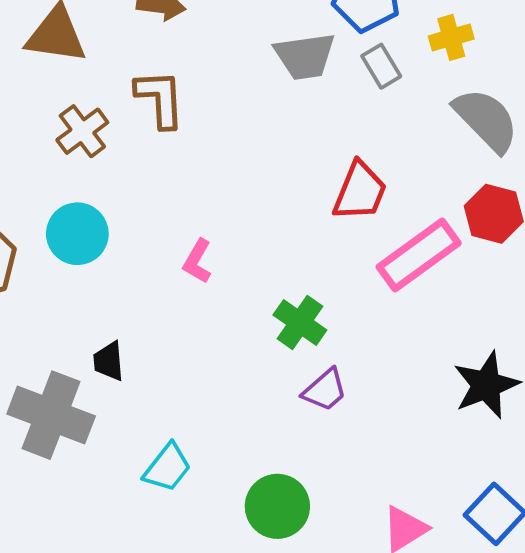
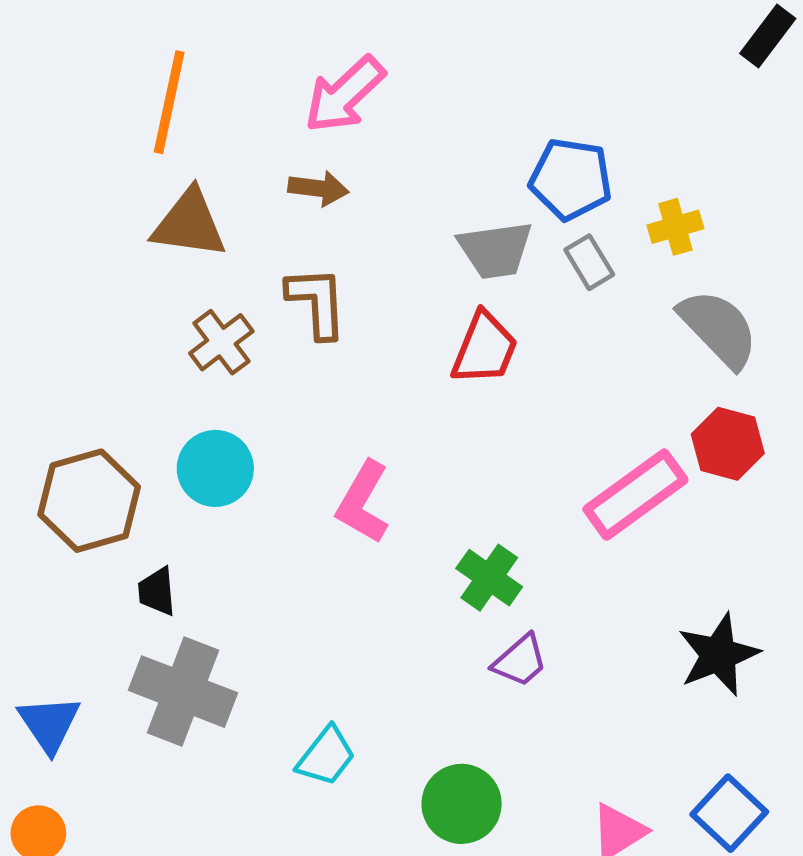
red trapezoid: (360, 191) -> (485, 348), moved
pink L-shape: (197, 261) -> (363, 502), size x1.5
black trapezoid: (109, 361) -> (157, 592), moved

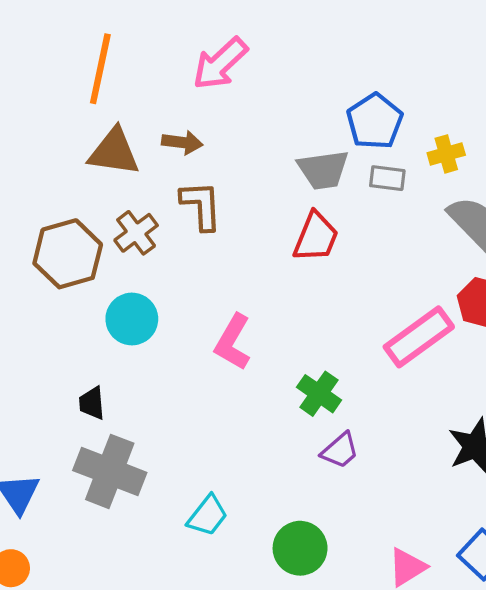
blue pentagon: (571, 179) -> (375, 121), turned 30
brown arrow: (318, 188) -> (182, 142), moved
gray rectangle: (589, 262) -> (387, 178), turned -52
brown hexagon: (89, 501) -> (68, 254), moved

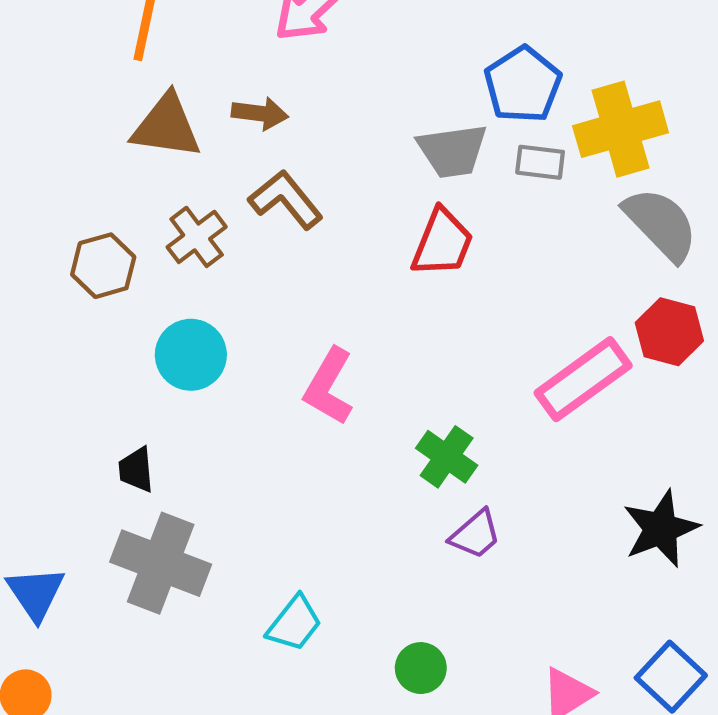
yellow cross: (446, 154) -> (621, 129), size x1.8
brown L-shape: (201, 205) -> (286, 200), turned -36
brown hexagon: (68, 254) -> (103, 266), size x0.7
green circle: (300, 548) -> (421, 668), size x0.7

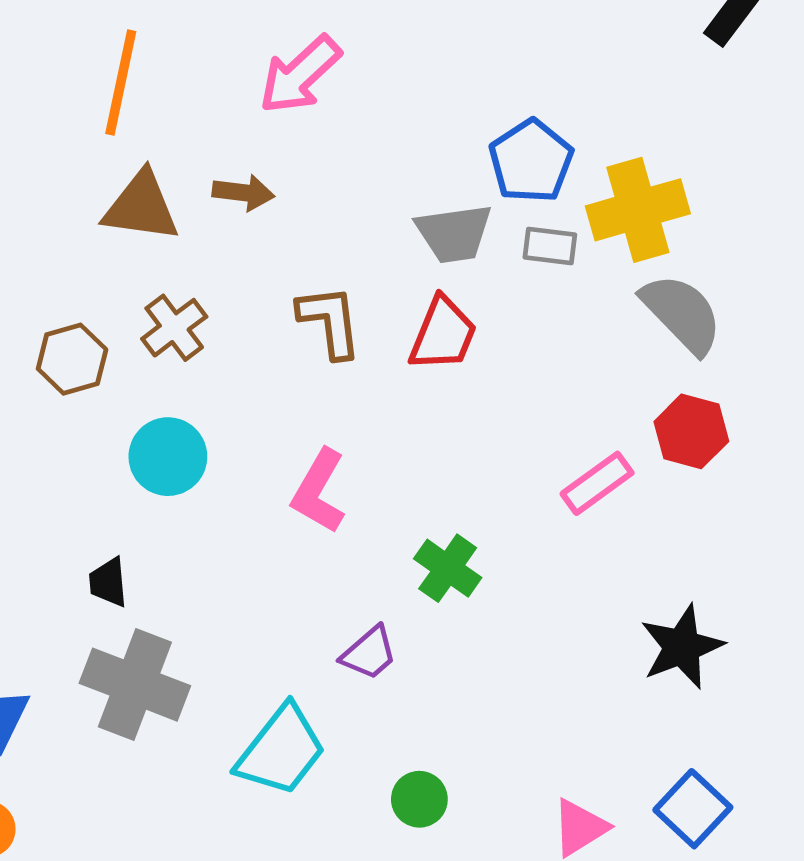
brown L-shape: (286, 200) -> (330, 321), moved, turned 32
pink rectangle: (583, 379) -> (597, 483), size x0.7
purple trapezoid: (475, 534) -> (369, 653), moved
cyan trapezoid: (294, 623) -> (281, 751), size x1.5

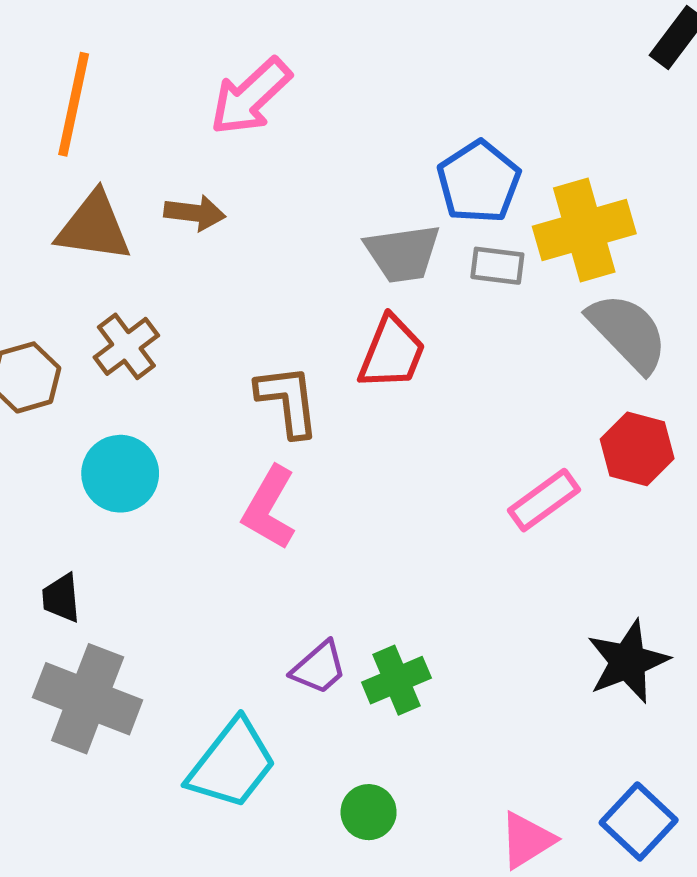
brown L-shape: (330, 321) -> (288, 401), moved
green cross: (448, 568) -> (396, 680), moved, turned 32

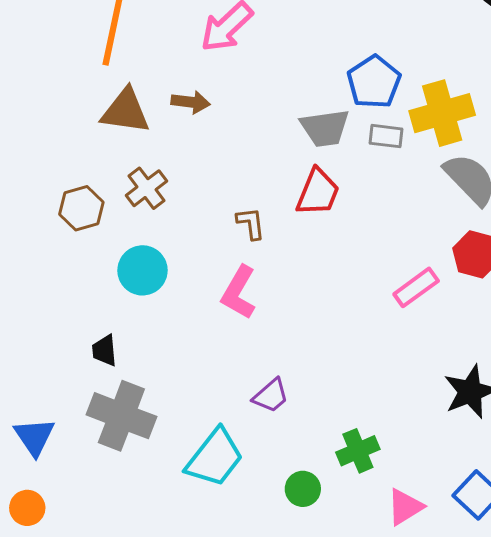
brown L-shape: (288, 401) -> (251, 223), size x0.7
green cross: (396, 680) -> (358, 451), moved

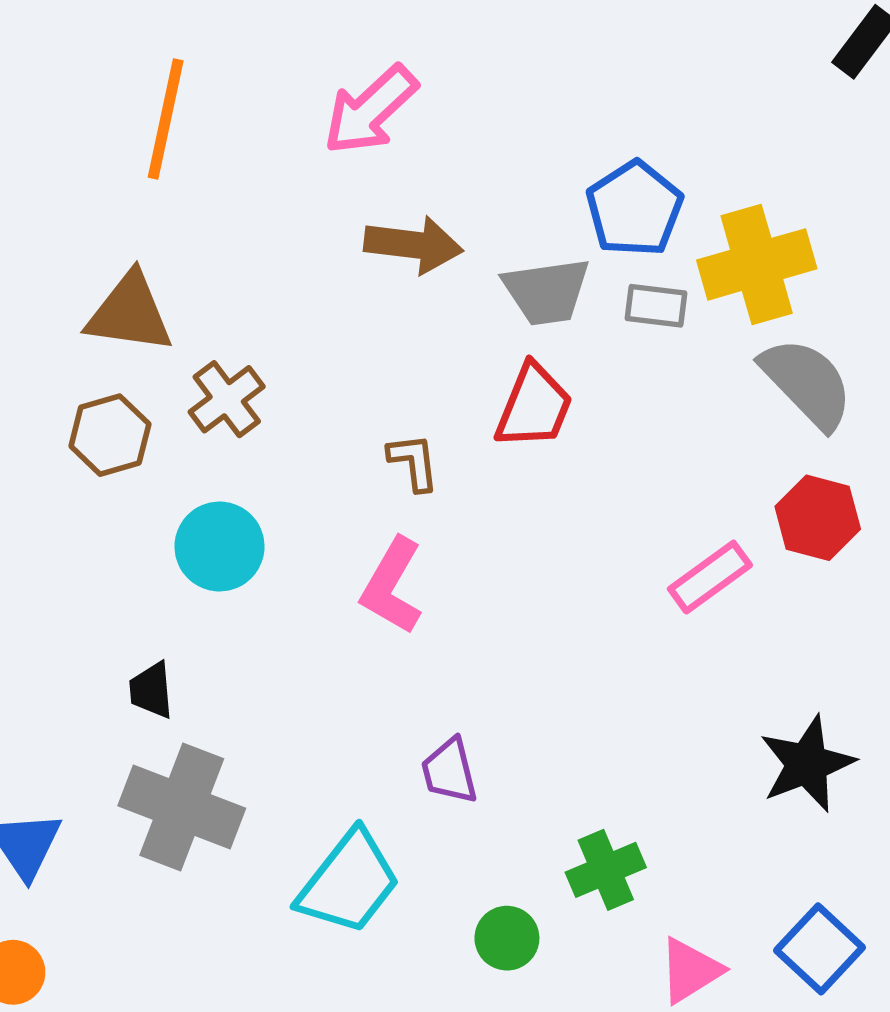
brown arrow: (191, 102) -> (414, 245), moved, size x1.4
brown triangle: (125, 111) -> (130, 313), moved
purple trapezoid: (271, 396) -> (449, 771), turned 117

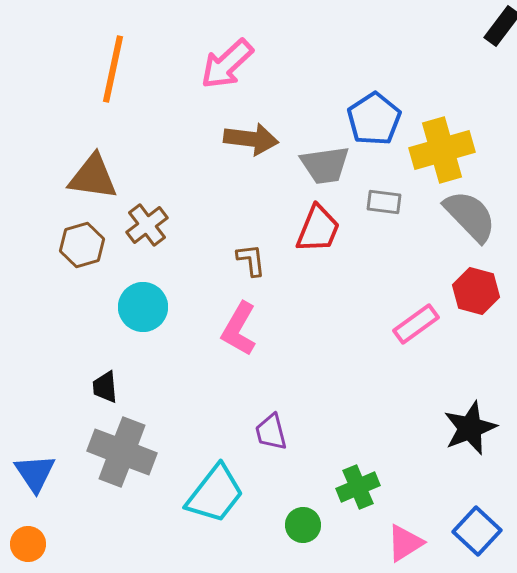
gray rectangle: (656, 306) -> (384, 202), moved

